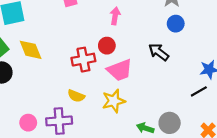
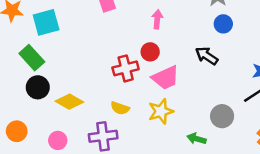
yellow diamond: (31, 50) -> (69, 102), moved, turned -35
pink circle: (28, 123) -> (58, 140), moved
gray circle: (170, 123) -> (222, 116), moved

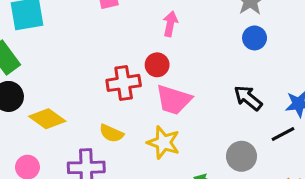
black arrow: (207, 56) -> (248, 98), moved
pink trapezoid: (165, 78) -> (174, 100), turned 36
yellow star: (161, 111) -> (163, 143), turned 30

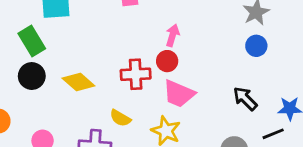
pink arrow: (170, 24) -> (173, 35), moved
yellow diamond: (47, 119) -> (78, 82), moved

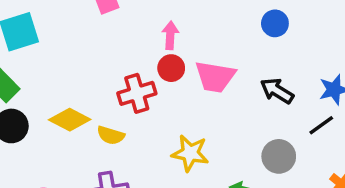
pink trapezoid: (179, 94) -> (215, 77), moved
yellow semicircle: (120, 118) -> (111, 135), moved

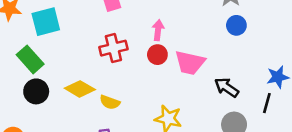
black arrow: (277, 91) -> (227, 87), moved
red cross: (137, 93) -> (113, 48), moved
black line: (321, 125) -> (267, 103), turned -42

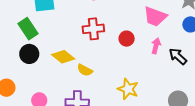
pink arrow: (158, 30) -> (156, 46), moved
pink trapezoid: (190, 63) -> (155, 17), moved
black arrow: (227, 87) -> (178, 56), moved

